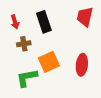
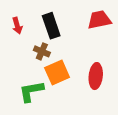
red trapezoid: (85, 17) -> (99, 20), turned 65
brown cross: (24, 44) -> (42, 51), moved, turned 32

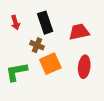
red trapezoid: (99, 20) -> (79, 32), moved
green L-shape: (31, 91) -> (16, 72), moved

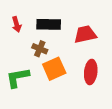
black rectangle: (45, 23) -> (49, 24), turned -70

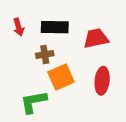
brown cross: (40, 49) -> (45, 55), turned -32
green L-shape: (18, 78) -> (34, 102), moved

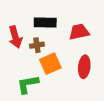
red arrow: (19, 27) -> (15, 37), moved, size x1.5

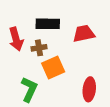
red ellipse: (84, 67) -> (89, 89), moved
green L-shape: (28, 84) -> (29, 89), turned 125

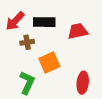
red arrow: (16, 39) -> (15, 21), moved, turned 60
brown cross: (39, 48) -> (27, 42), moved

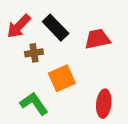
black rectangle: (44, 22) -> (56, 28), turned 45
green L-shape: (27, 83) -> (34, 104), turned -60

